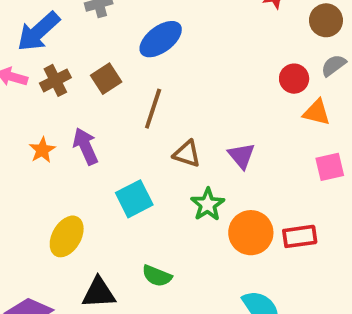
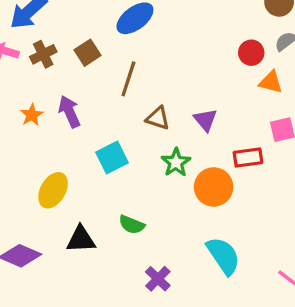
red rectangle: (300, 236) -> (248, 157), moved

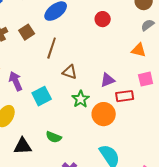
red circle: (251, 53) -> (103, 19), moved
purple arrow: (69, 112) -> (16, 81), moved
purple triangle: (205, 120) -> (108, 80), moved, turned 49

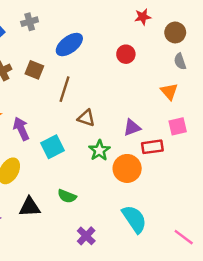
gray semicircle: (148, 25) -> (180, 61), turned -72
brown square: (27, 32) -> (34, 70), turned -35
orange triangle: (139, 50) -> (169, 91), turned 35

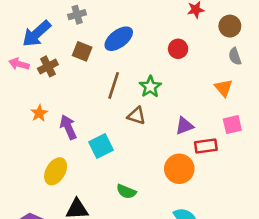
brown square: (34, 70) -> (82, 51), moved
green star: (99, 150) -> (150, 87), moved
green semicircle: (67, 196) -> (126, 191), moved

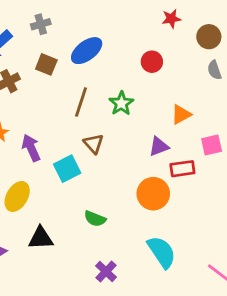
orange triangle: (224, 88) -> (181, 114), moved, turned 42
brown triangle: (136, 116) -> (94, 144), moved, turned 30

